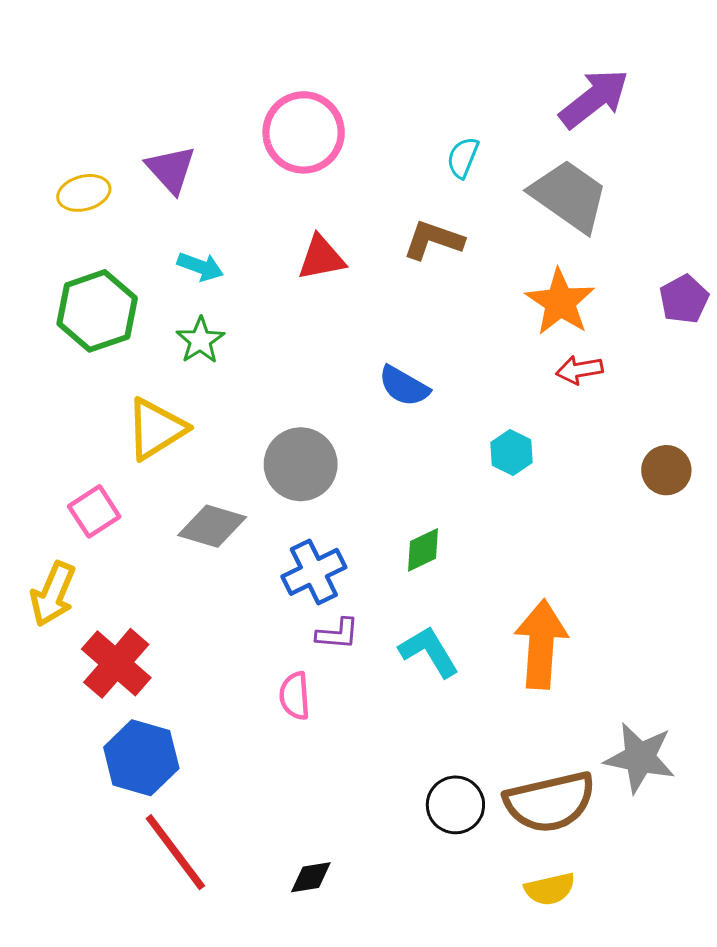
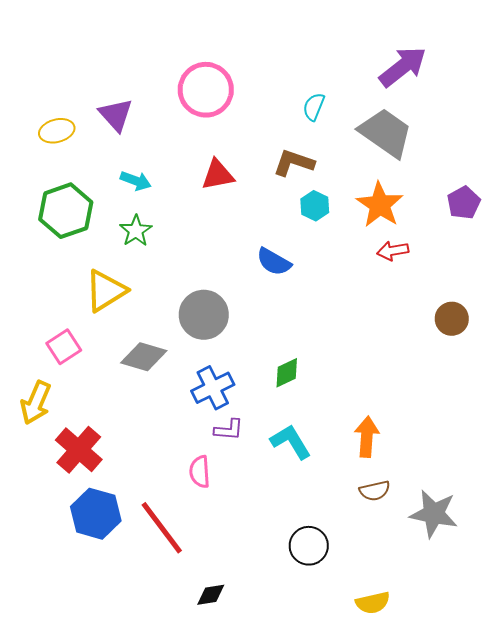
cyan hexagon: (512, 452) -> (315, 206), moved
orange arrow: (541, 644) -> (367, 437), size x0.7
brown semicircle: (550, 802) -> (375, 491), moved, size x0.5
red line: (175, 852) -> (162, 528), moved

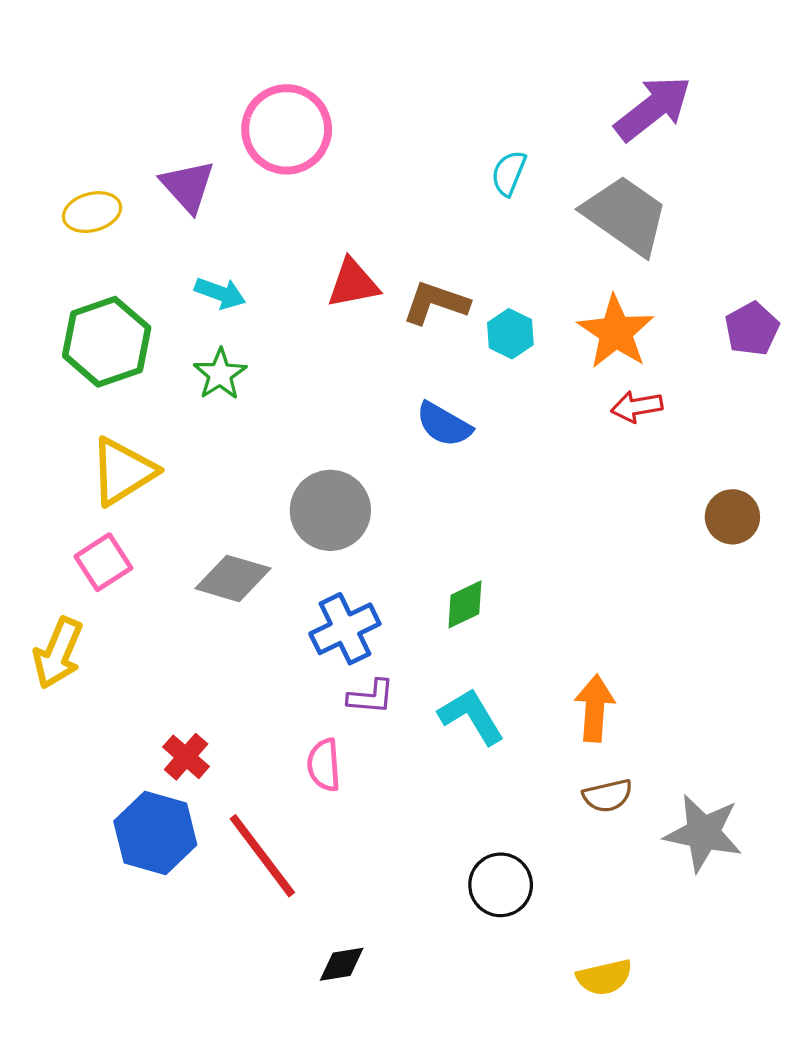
pink circle: (206, 90) -> (287, 129), moved
brown L-shape: (294, 163) -> (436, 303), moved
yellow triangle: (106, 291) -> (123, 471), moved
red cross: (79, 450) -> (186, 757), moved, size x0.6

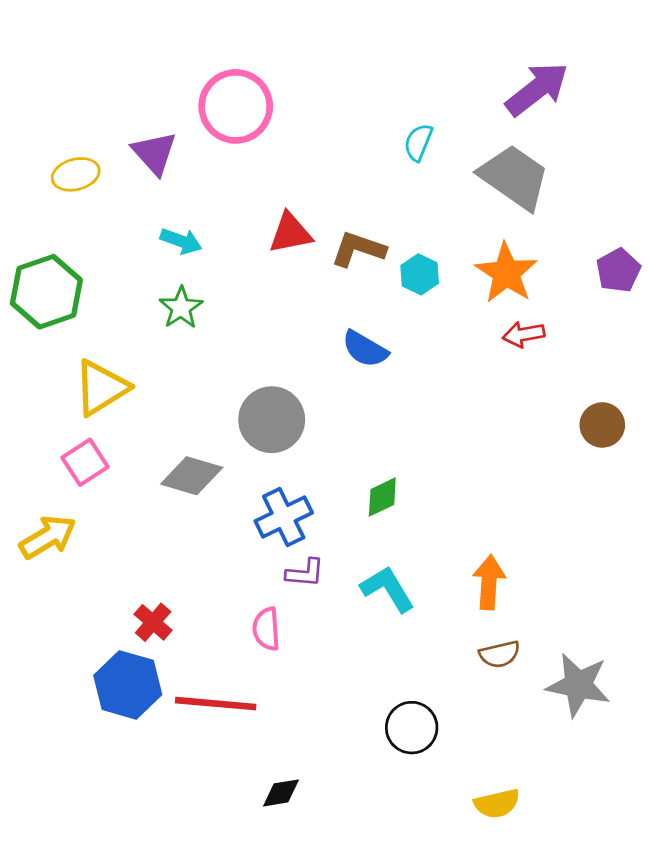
green hexagon: (107, 342) -> (46, 292), moved
yellow arrow: (58, 653) -> (48, 537), turned -144
red line: (262, 856) -> (216, 704), turned -48

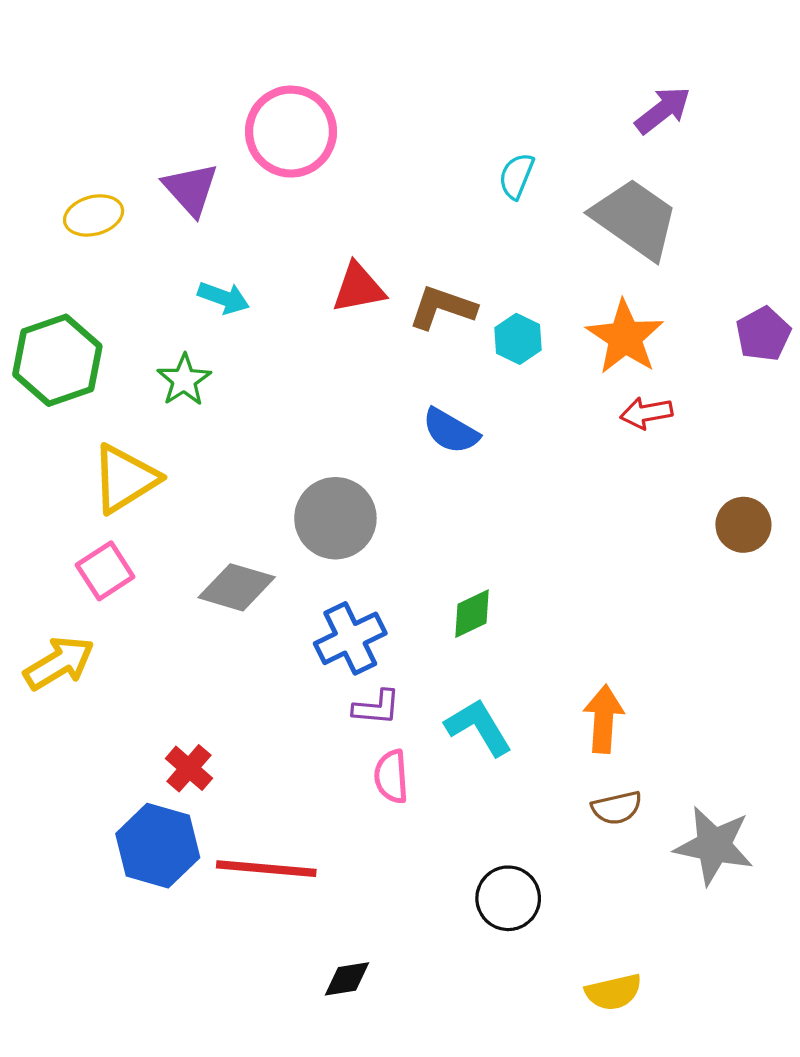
purple arrow: (537, 89) -> (663, 110), size x0.7
green star: (181, 308) -> (184, 380), moved
pink semicircle: (266, 629) -> (391, 777), moved

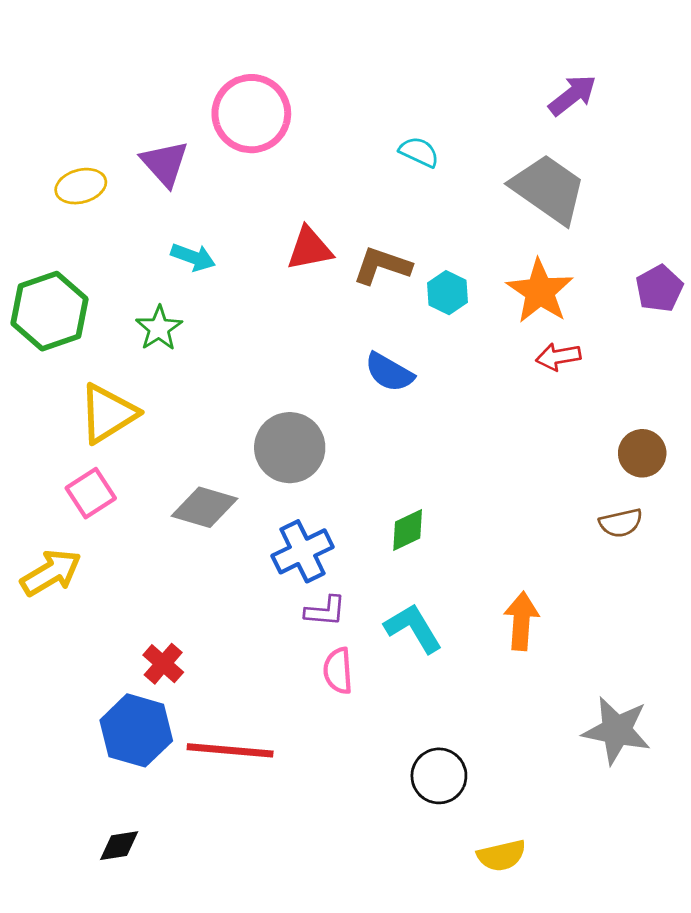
cyan semicircle: (516, 176) -> (419, 152), moved, turned 93
brown semicircle: (617, 808) -> (621, 523), moved
black diamond: (347, 979) -> (119, 846), moved
yellow semicircle: (613, 992) -> (501, 856), moved

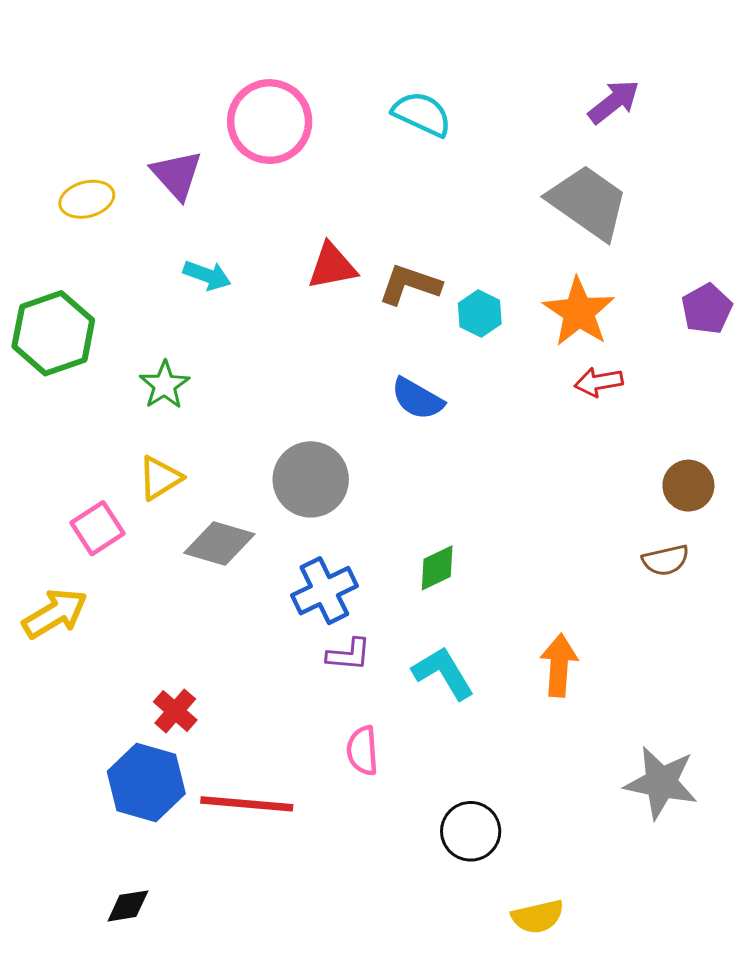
cyan semicircle: (419, 152) -> (422, 114), moved, size x1.4
green star: (159, 328) -> (165, 385), moved
yellow triangle: (108, 413) -> (160, 478), moved, size x0.7
pink semicircle: (338, 671) -> (363, 751), moved

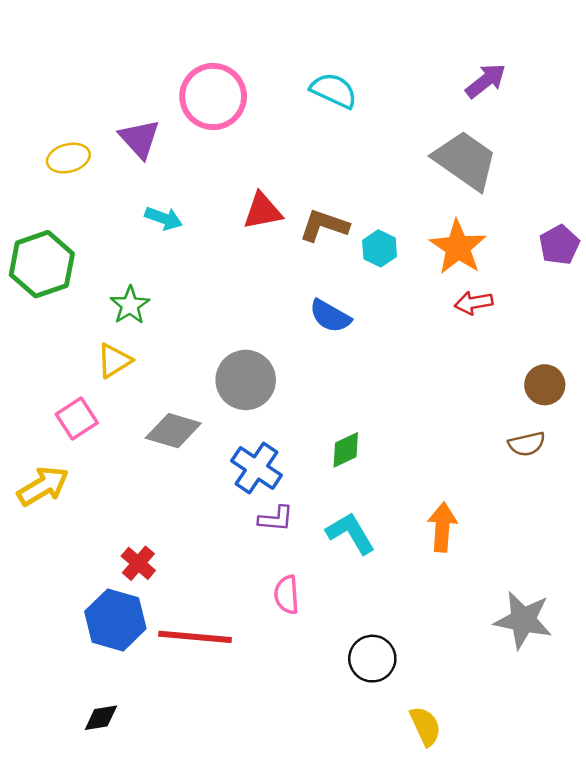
yellow triangle: (160, 478) -> (114, 361), moved
blue cross: (324, 591) -> (257, 468), turned -30
yellow semicircle: (538, 917) -> (425, 726), turned -102

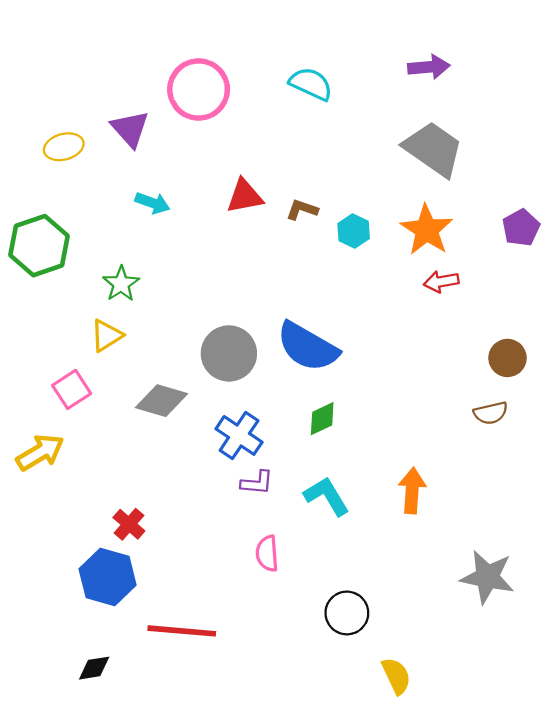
purple arrow: (486, 81) -> (429, 67), moved, turned 33
brown L-shape: (324, 226) -> (302, 210), size x0.7
blue semicircle: (330, 316) -> (308, 347), moved, size x1.6
red line: (195, 637) -> (182, 631), moved

